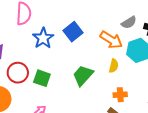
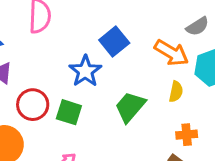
blue star: (43, 38) -> (85, 71), moved

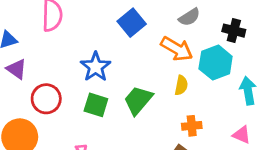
gray semicircle: (197, 26) -> (189, 17), moved
blue square: (114, 42) -> (132, 23), moved
green square: (69, 112) -> (96, 105), moved

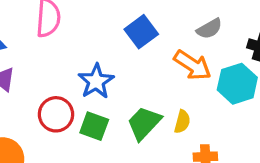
yellow semicircle: (181, 85) -> (182, 122), moved
red circle: (46, 99) -> (56, 114), moved

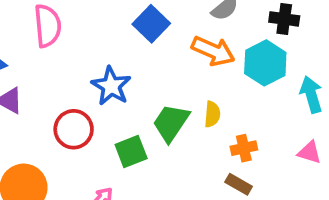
green square: (94, 126) -> (131, 152), moved, turned -32

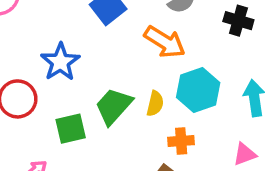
cyan hexagon: (265, 63) -> (198, 90), moved
pink triangle: (310, 152) -> (245, 154), turned -45

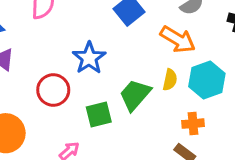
yellow semicircle: (155, 104) -> (170, 80), moved

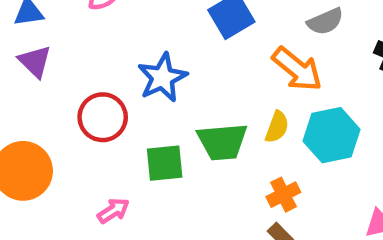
green trapezoid: (135, 95) -> (222, 142), turned -144
orange cross: (193, 124) -> (283, 195), moved, turned -30

